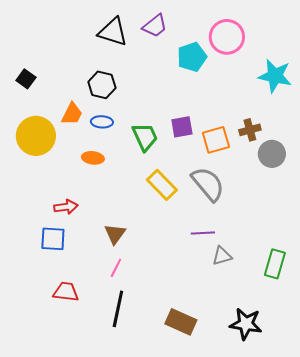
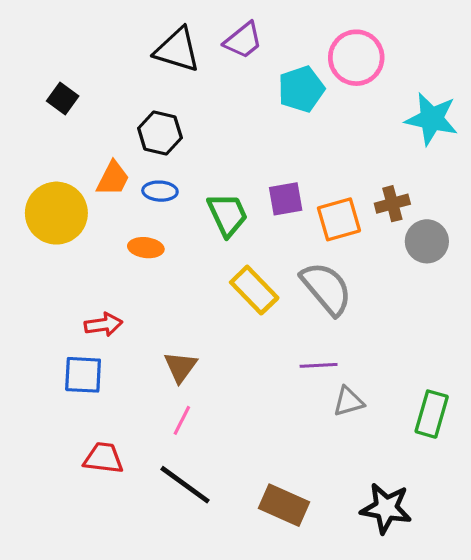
black square: (26, 79) -> (63, 98), moved
black line: (118, 309) -> (185, 485), turned -66

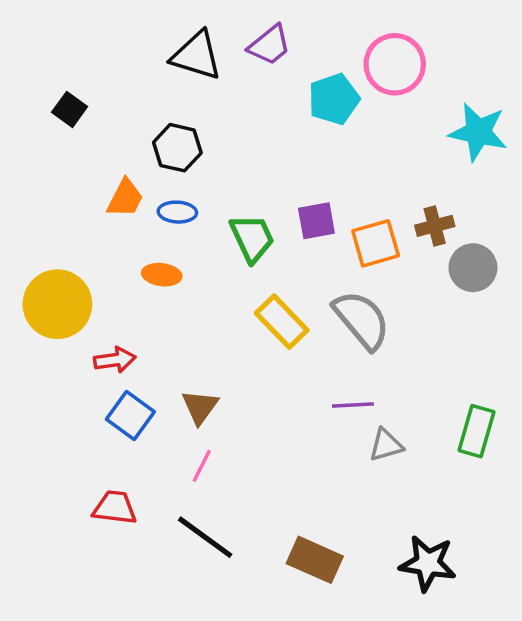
yellow circle: (56, 213) -> (57, 304), moved
blue square: (83, 375) -> (130, 415), moved, turned 33
green rectangle: (432, 414) -> (476, 431), moved

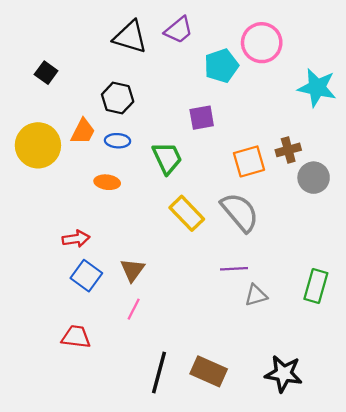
purple square: (316, 221) -> (202, 118), moved
yellow circle: (57, 304) -> (38, 145), moved
black line: (205, 537) -> (159, 373), moved, turned 69

